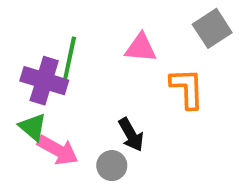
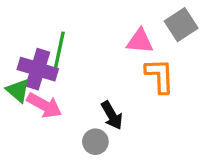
pink triangle: (141, 48) -> (140, 41), moved
green triangle: (33, 127) -> (18, 91), moved
pink arrow: (58, 150) -> (44, 105), moved

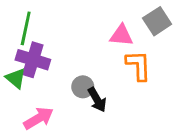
green line: (59, 51) -> (26, 28), moved
pink arrow: (44, 105) -> (39, 118), moved, turned -60
gray circle: (95, 142) -> (83, 87), moved

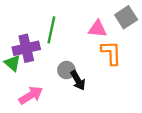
green line: (26, 28) -> (51, 30), moved
purple cross: (33, 60) -> (26, 48), turned -30

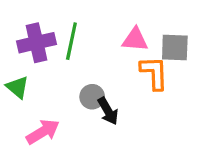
gray square: (126, 17) -> (175, 47), moved, turned 35
purple cross: (26, 48) -> (37, 43), moved

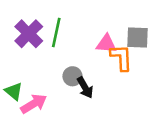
pink triangle: (135, 40) -> (106, 44), moved
purple cross: (37, 43) -> (29, 34), turned -32
green triangle: (17, 87) -> (14, 91), moved

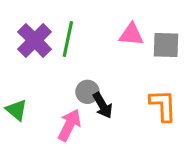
pink triangle: (106, 44) -> (131, 34), moved
orange L-shape: (121, 57) -> (163, 105), moved
pink arrow: (34, 104) -> (69, 125), moved, turned -32

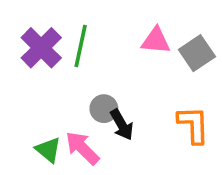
gray square: (166, 45) -> (197, 53), turned -36
green triangle: (16, 110) -> (48, 150), moved
pink arrow: (69, 125) -> (82, 148), turned -72

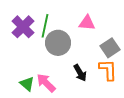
gray square: (197, 53) -> (110, 48), moved
gray circle: (104, 109) -> (58, 43), moved, size x1.6
black arrow: (122, 125) -> (80, 73), moved

